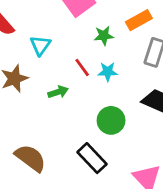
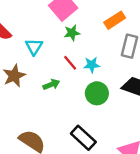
green star: (104, 36) -> (72, 33), moved
green circle: (111, 120) -> (97, 93), moved

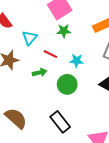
red line: (70, 63) -> (50, 54), moved, turned -32
green circle: (97, 93) -> (67, 84), moved

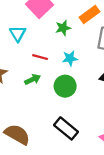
green star: (64, 31) -> (63, 28), moved
cyan triangle: (30, 38) -> (18, 34), moved

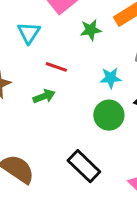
cyan star: (70, 58) -> (111, 78), moved
green circle: (65, 86) -> (109, 115), moved

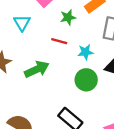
red line: (56, 67) -> (59, 41), moved
green arrow: (44, 96) -> (37, 69), size x1.5

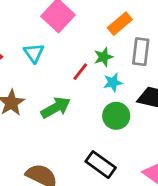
green star: (68, 17) -> (103, 57), moved
red line: (59, 41) -> (80, 72), turned -63

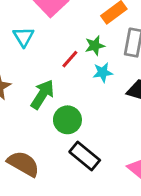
green arrow: (56, 108) -> (42, 94), turned -32
green circle: (116, 116) -> (67, 120), moved

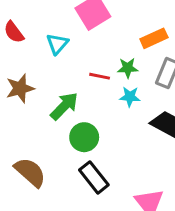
red line: (70, 59) -> (100, 76), turned 48

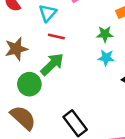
red line: (100, 76) -> (56, 37), moved
green circle: (84, 137) -> (29, 84), moved

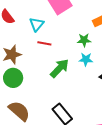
green arrow: (52, 64) -> (60, 68), moved
green circle: (29, 84) -> (13, 78), moved

